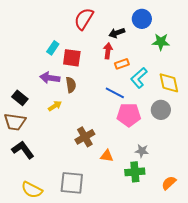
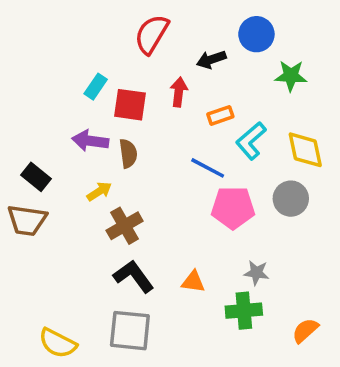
red arrow: (108, 51) -> (179, 92), moved
brown cross: (85, 137) -> (125, 226), moved
black L-shape: (23, 150) -> (134, 276), moved

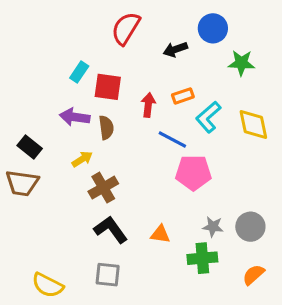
red arrow: (179, 92) -> (148, 105), moved
gray circle: (291, 199) -> (250, 227), moved
gray square: (130, 331) -> (108, 275), size x0.7

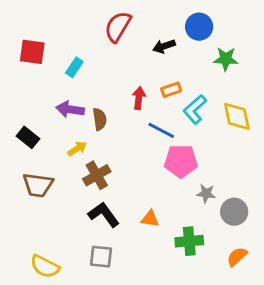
red square: (108, 87) -> (32, 52), moved
brown trapezoid: (22, 183) -> (38, 185), moved
gray star: (213, 227) -> (206, 193), moved

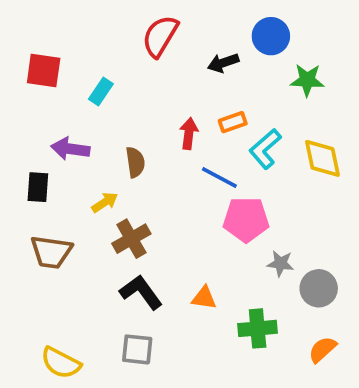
purple arrow: (70, 109) -> (70, 149), moved
black rectangle: (28, 137) -> (38, 187), turned 55

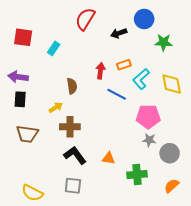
purple arrow: (70, 149) -> (18, 77), moved
pink pentagon: (246, 220) -> (148, 117), moved
brown cross: (131, 239) -> (70, 127), turned 30

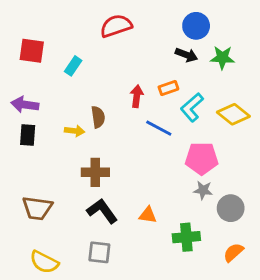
red semicircle: (85, 19) -> (116, 26), turned 40
black arrow: (119, 33) -> (186, 55), moved, turned -140
yellow diamond: (172, 84) -> (233, 114), turned -40
yellow arrow: (56, 107) -> (75, 131), moved, turned 40
brown trapezoid: (27, 134) -> (37, 208), moved

